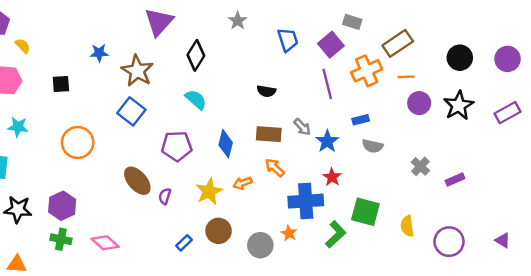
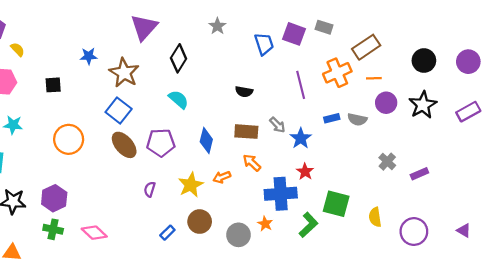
purple square: (331, 45) -> (294, 34), moved, turned -30
gray semicircle: (373, 146) -> (357, 119), moved
brown ellipse: (137, 181) -> (124, 145), moved

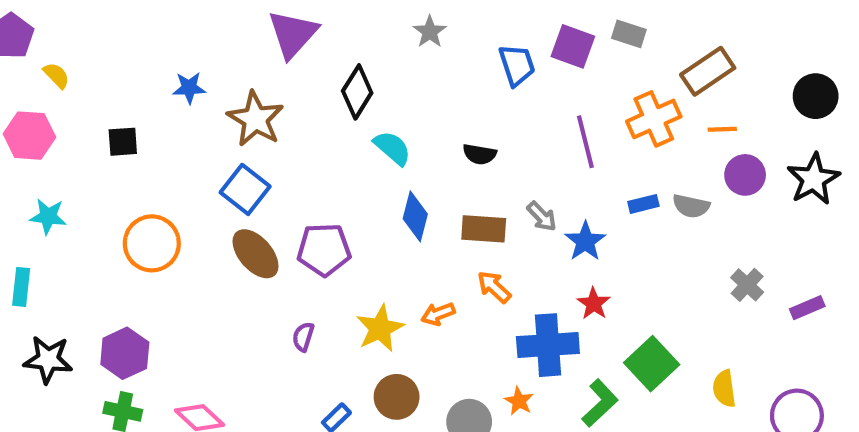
cyan semicircle: (179, 99) -> (392, 148), moved
blue diamond: (206, 140) -> (415, 216), moved
green square: (336, 204) -> (652, 364), turned 32

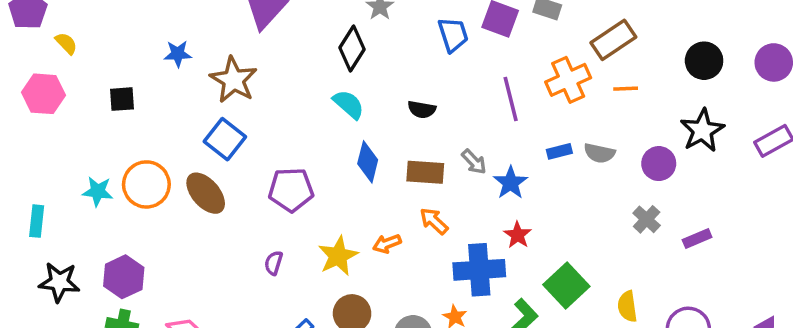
black diamond: (357, 92) -> (352, 49), moved
purple circle: (745, 175) -> (659, 164), moved
cyan star: (48, 216) -> (98, 191), moved
brown ellipse: (256, 254) -> (206, 193), moved

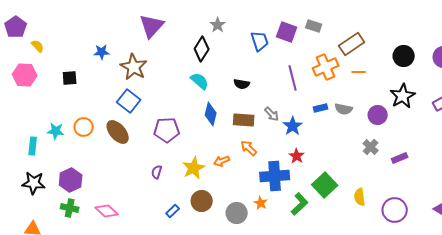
orange circle: (146, 184) -> (84, 127), size x0.7
cyan rectangle: (37, 221) -> (33, 146), moved

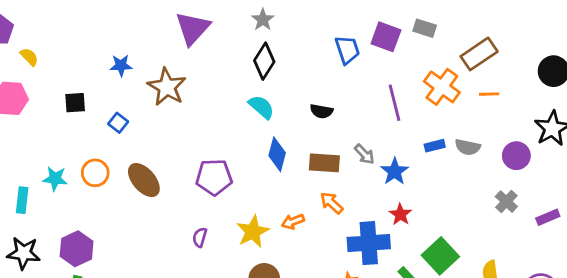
gray star: (218, 25) -> (263, 20), moved
orange cross: (326, 67) -> (442, 87), turned -30
blue square: (129, 101) -> (118, 123), moved, size x0.6

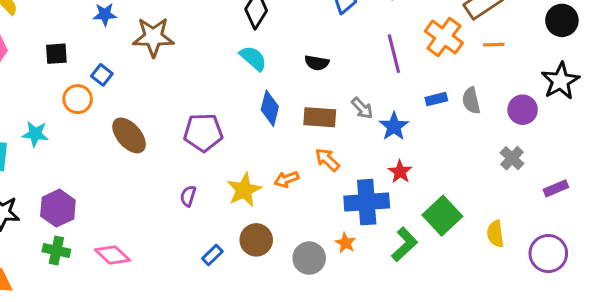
brown star: (167, 87) -> (153, 37), turned -30
gray semicircle: (468, 147) -> (471, 101), turned 65
orange circle: (95, 173) -> (78, 99), moved
purple rectangle: (548, 217) -> (556, 188), moved

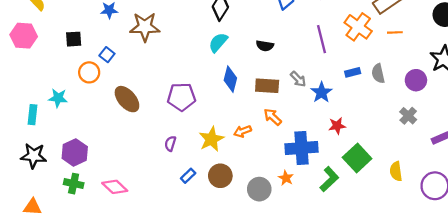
cyan semicircle: (253, 58) -> (218, 42), turned -90
red star: (400, 172) -> (337, 126), moved, turned 30
blue rectangle: (212, 255) -> (188, 176), moved

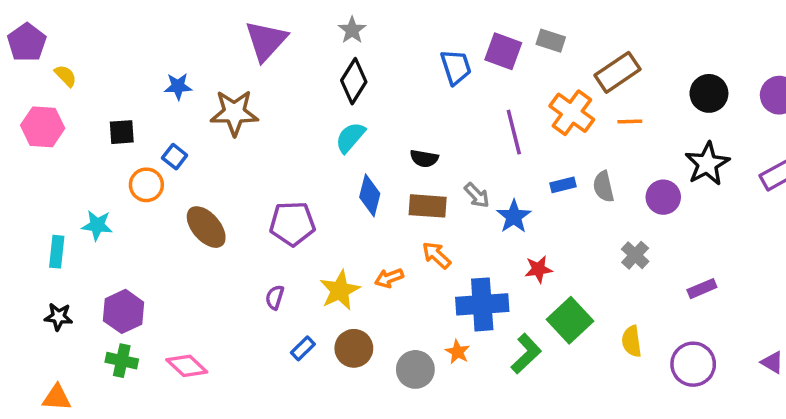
black semicircle: (265, 46) -> (424, 158), moved
gray cross: (408, 116) -> (635, 255), moved
black star: (34, 156) -> (58, 317), size x0.7

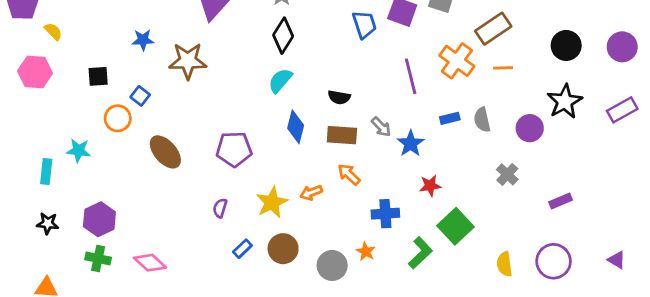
blue cross: (482, 304) -> (385, 214), size x0.7
yellow semicircle: (632, 341) -> (504, 264), moved

